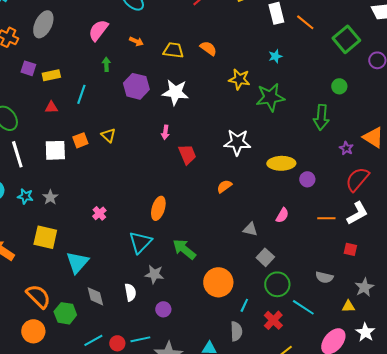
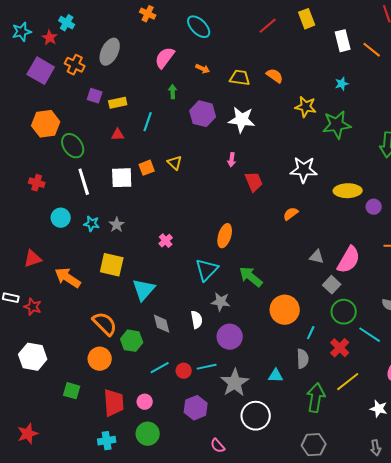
pink semicircle: (282, 215) -> (349, 260), moved, size x1.8
purple circle: (163, 309) -> (230, 337), size x1.6

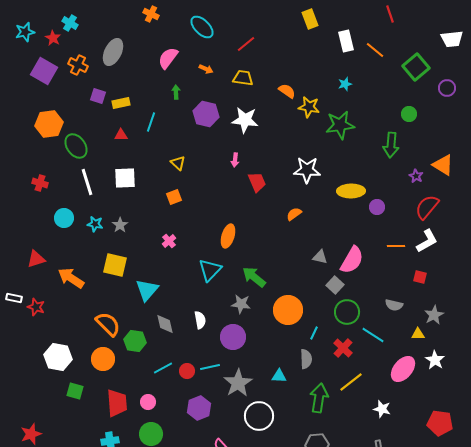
red line: (268, 26) -> (246, 44), moved
orange semicircle: (275, 76) -> (287, 91), moved
orange square: (147, 168) -> (174, 197), moved
gray star: (221, 302) -> (241, 304), moved
white hexagon: (33, 357) -> (58, 357), moved

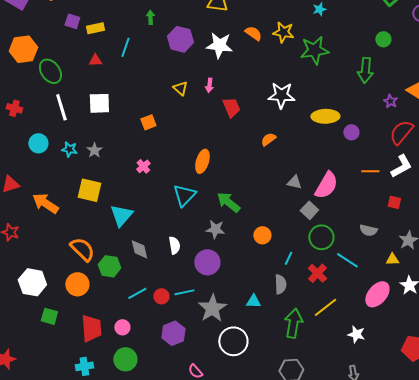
orange semicircle: (287, 91) -> (253, 33), moved
yellow triangle: (178, 163) -> (180, 88), moved
orange circle: (288, 310) -> (262, 235), size x0.6

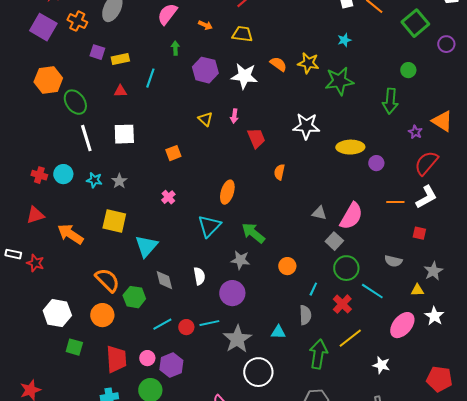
red cross: (14, 108) -> (39, 175), moved
orange semicircle: (268, 139) -> (279, 172), moved, turned -42
purple hexagon: (173, 333) -> (171, 365), moved

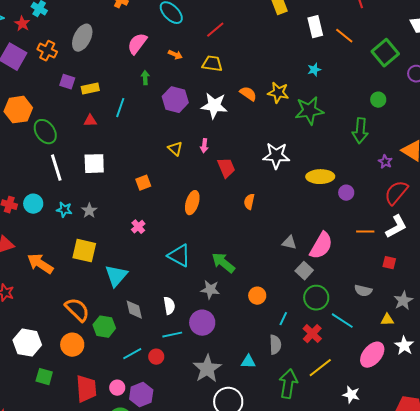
orange ellipse: (227, 192) -> (192, 203), moved
cyan triangle: (209, 226) -> (179, 256), turned -45
cyan line: (209, 323) -> (172, 335), moved

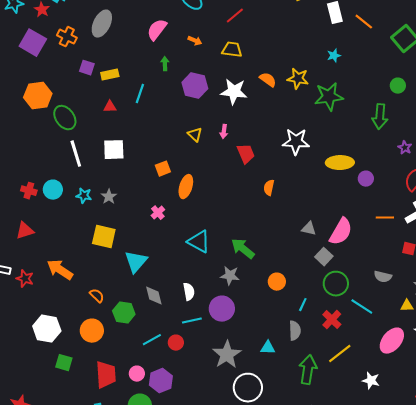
orange ellipse: (192, 203) -> (186, 187), moved
orange arrow: (40, 264) -> (60, 270), moved
orange semicircle: (77, 310) -> (97, 296), size x0.6

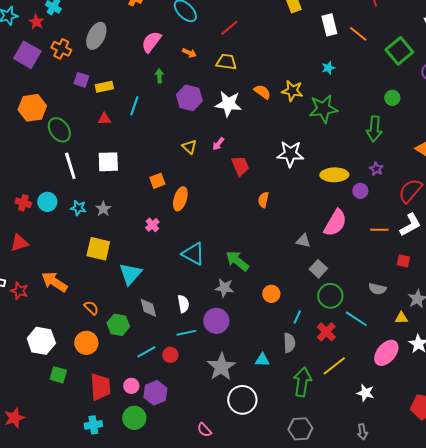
pink arrow: (224, 132) -> (218, 144), turned 32
purple star: (405, 148) -> (376, 169), moved
pink semicircle: (341, 232) -> (335, 223), moved

